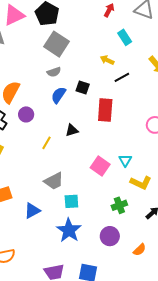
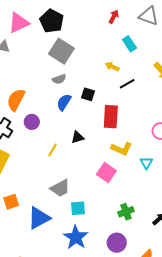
cyan triangle: (125, 160) -> (146, 163), moved
yellow L-shape: (141, 183) -> (122, 149), moved
blue triangle: (32, 211) -> (39, 218), size x1.4

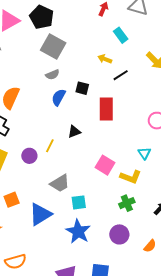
purple circle: (32, 122) -> (29, 156), moved
yellow L-shape: (122, 149) -> (131, 177), moved

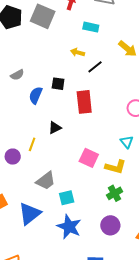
cyan rectangle: (121, 35) -> (91, 27), turned -35
gray square: (53, 46) -> (43, 16), moved
gray semicircle: (52, 75) -> (17, 75), moved

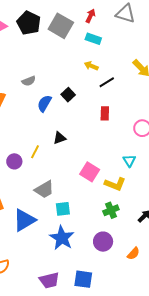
cyan rectangle: (91, 27) -> (93, 39), moved
black square: (58, 84) -> (68, 95), turned 32
red rectangle: (84, 102) -> (105, 113), moved, size x0.6

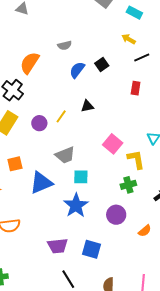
yellow L-shape: (115, 184) -> (136, 159), turned -130

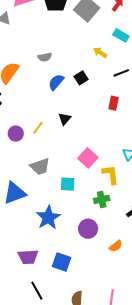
cyan rectangle: (134, 13) -> (121, 35), moved
yellow arrow: (129, 39) -> (100, 52), moved
black triangle: (87, 106) -> (65, 119), turned -40
cyan square: (81, 177) -> (68, 184), moved

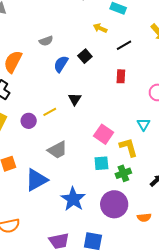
yellow line: (38, 128) -> (50, 112), turned 32
cyan square: (68, 184) -> (101, 163), moved
purple circle: (88, 229) -> (114, 204), size x1.4
orange semicircle: (116, 246) -> (144, 217), turned 40

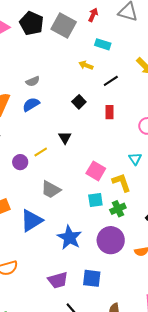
black square: (85, 56) -> (79, 102), moved
blue semicircle: (61, 64) -> (31, 104), moved, turned 30
gray trapezoid: (57, 150) -> (51, 189), turned 60

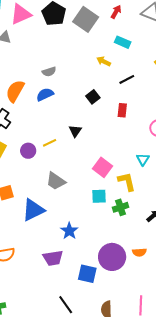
blue star: (69, 237) -> (69, 231), size x0.7
purple circle: (111, 240) -> (112, 257), moved
purple trapezoid: (58, 280) -> (53, 258), moved

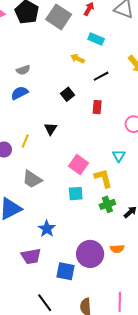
yellow line: (50, 143) -> (25, 141), turned -40
green cross: (121, 207) -> (107, 204), moved

